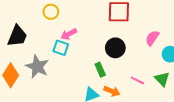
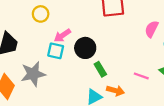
black circle: (115, 48) -> (85, 48), moved
gray star: (37, 67) -> (33, 74), turned -30

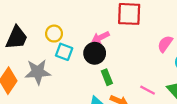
yellow circle: (41, 14) -> (54, 34), moved
pink arrow: (62, 35) -> (100, 37), moved

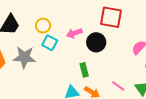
pink arrow: (100, 37) -> (74, 33), moved
black circle: (95, 53) -> (96, 42), moved

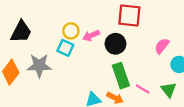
yellow circle: (43, 26) -> (71, 31), moved
green rectangle: (84, 70) -> (121, 76), moved, size x1.6

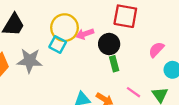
yellow circle: (71, 31) -> (65, 28), size x1.6
green rectangle: (121, 76) -> (114, 64), moved, size x0.6

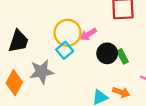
black circle: (109, 44) -> (107, 53), moved
cyan square: (58, 45) -> (65, 50), turned 35

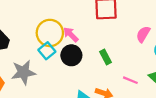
pink arrow: (88, 34) -> (71, 35), turned 77
black circle: (107, 53) -> (71, 55), moved

